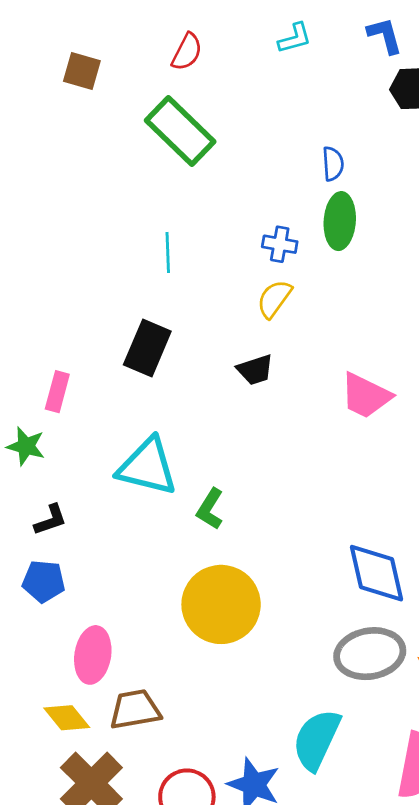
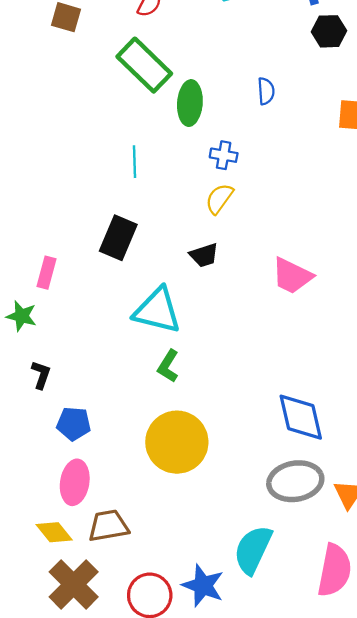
green ellipse: (340, 221) -> (190, 103), moved
cyan triangle: (147, 467) -> (157, 311), moved
black L-shape: (50, 520) -> (41, 375), turned -52
blue pentagon: (44, 581) -> (74, 424), moved

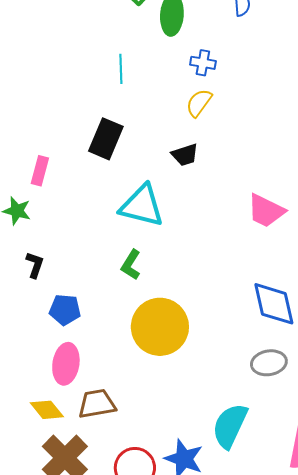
pink trapezoid: (292, 276) -> (266, 211), moved
green L-shape: (168, 366) -> (131, 265), moved
gray ellipse: (295, 481) -> (269, 363), size x0.7

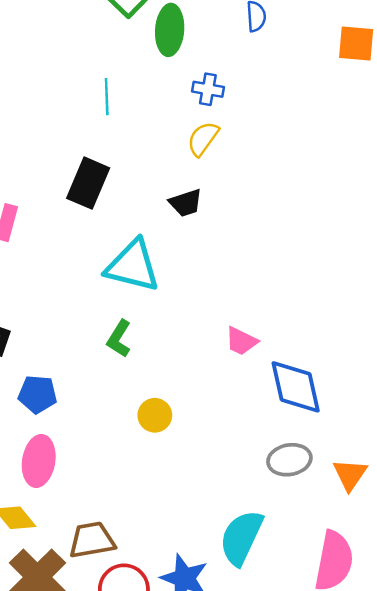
pink trapezoid: (266, 211) -> (241, 341), moved, size x0.7
yellow circle: (160, 327) -> (155, 415), size x0.5
brown trapezoid: (97, 404) -> (92, 540), moved

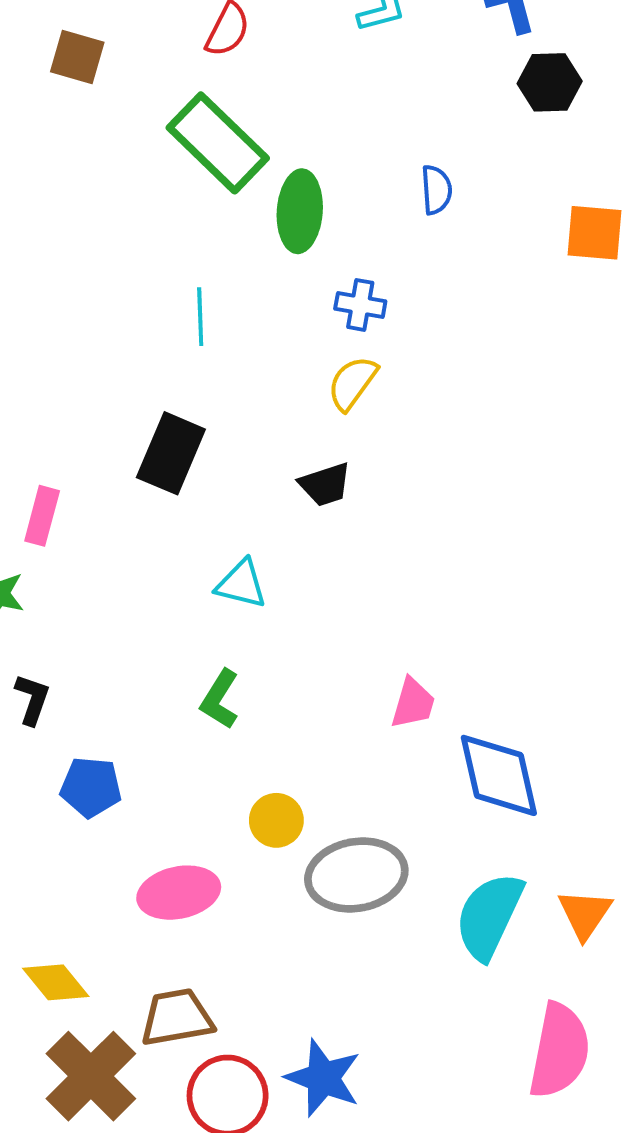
cyan triangle: (133, 266) -> (241, 584), size x0.6
pink trapezoid: (241, 341) -> (413, 703), turned -100
gray ellipse: (289, 460) -> (356, 875), moved, size x1.4
pink ellipse: (39, 461) -> (179, 893), moved, turned 69
cyan semicircle: (241, 538) -> (489, 916), moved

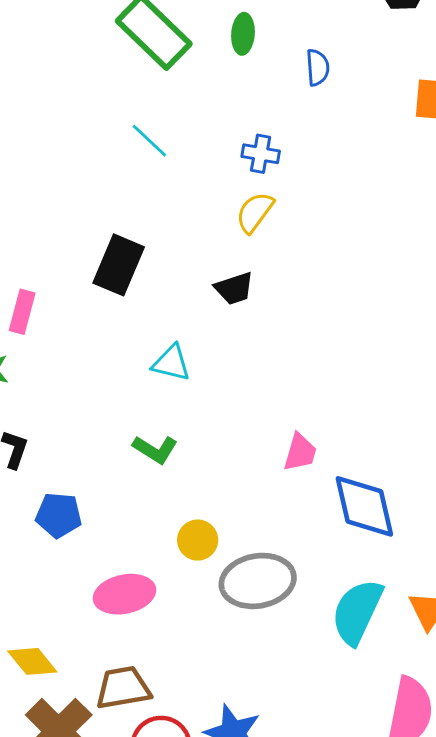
green ellipse: (300, 211) -> (243, 34), moved, size x0.7
cyan line: (200, 317) -> (149, 141), moved, turned -45
green L-shape: (220, 699) -> (155, 449), turned -90

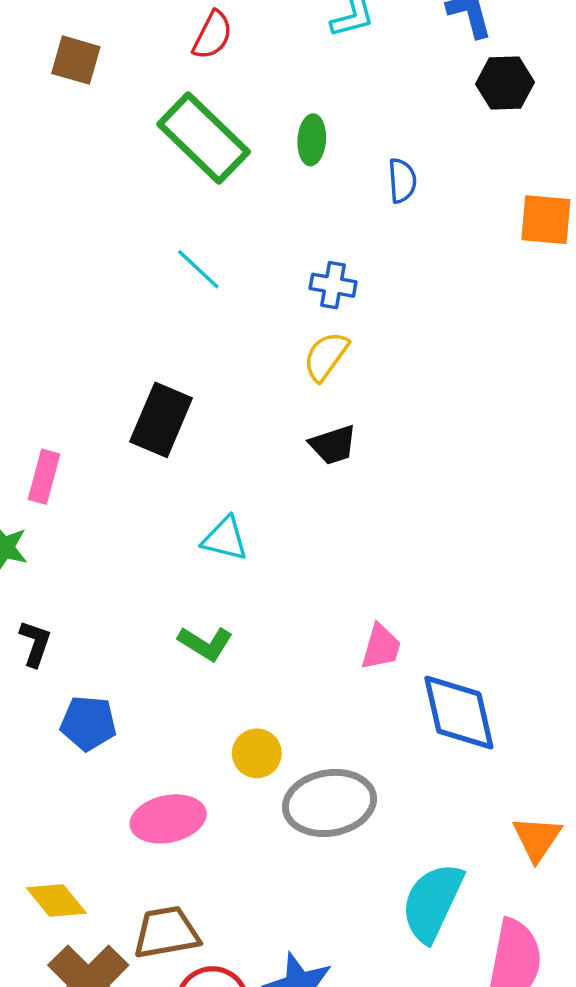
black trapezoid: (234, 288) -> (333, 445), moved
cyan semicircle: (357, 612) -> (432, 902), moved

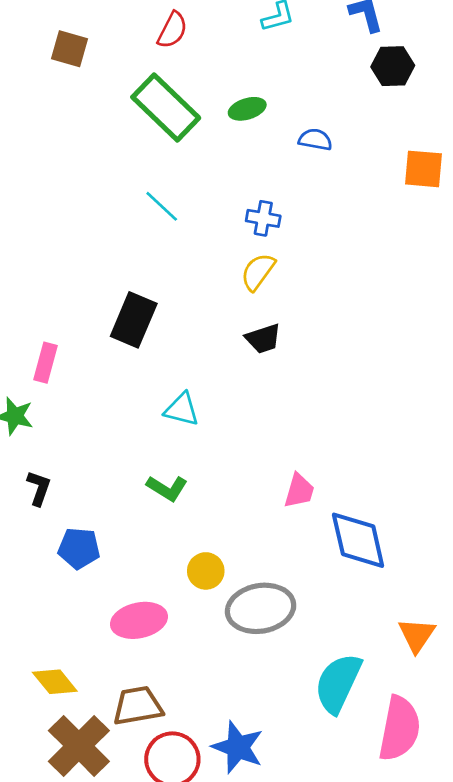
green ellipse: (312, 140) -> (247, 109), turned 69
blue semicircle: (402, 181) -> (315, 140), turned -76

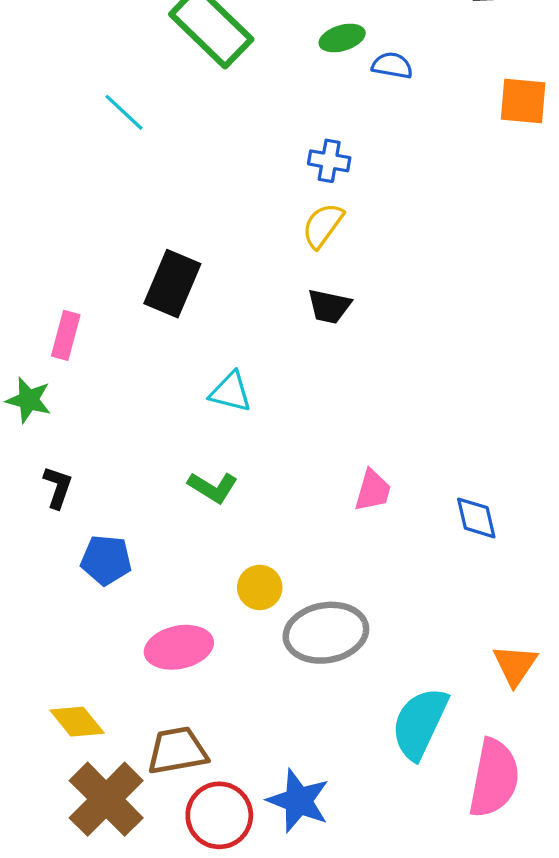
green ellipse: (247, 109) -> (342, 38), moved
cyan line: (162, 206) -> (124, 112), moved
black trapezoid: (263, 339) -> (329, 306), turned 30
blue diamond: (358, 540) -> (476, 518), moved, size x0.6

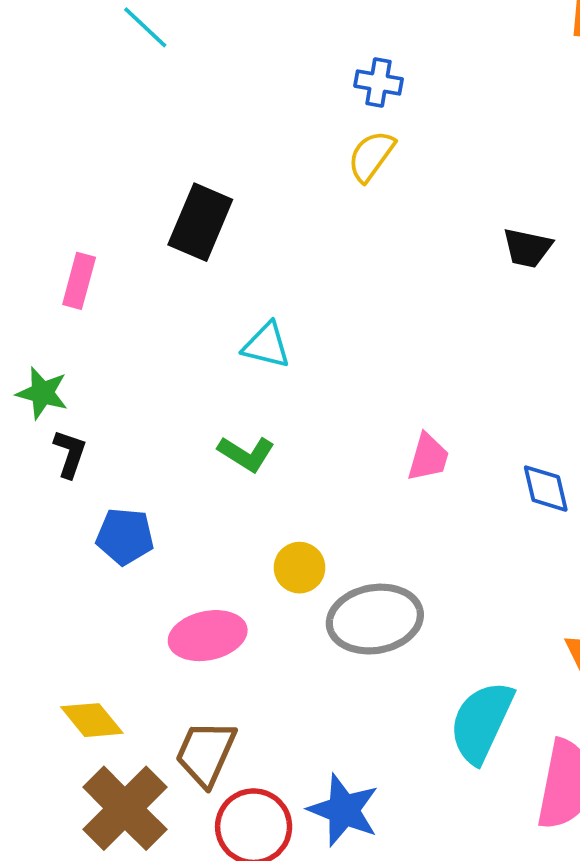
black trapezoid: (329, 306) -> (527, 248), moved
green star: (29, 400) -> (42, 393), moved
brown trapezoid: (177, 751) -> (206, 753), turned -56

